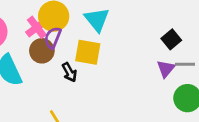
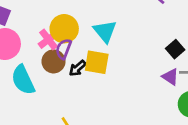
purple triangle: (166, 69) -> (170, 77), turned -36
black arrow: (69, 72) -> (77, 68), moved, turned 78

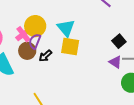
yellow square: (97, 62) -> (70, 46), moved

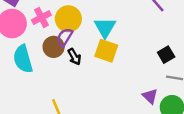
pink cross: (23, 34) -> (41, 17), moved
black arrow: (45, 56) -> (74, 57), turned -88
purple triangle: (115, 62) -> (150, 96), moved

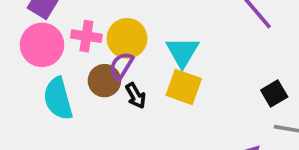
pink cross: (41, 17) -> (86, 36), turned 36

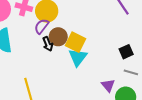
cyan triangle: (182, 52) -> (78, 57), moved
brown circle: (104, 81) -> (58, 37), moved

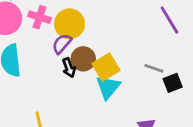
yellow square: (75, 42) -> (106, 67), turned 30
gray line: (131, 72) -> (154, 68), moved

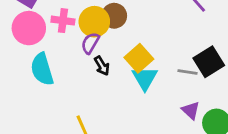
brown circle: (83, 59) -> (114, 16), moved
gray line: (154, 68) -> (187, 72), moved
black square: (173, 83) -> (209, 62), size x1.5

